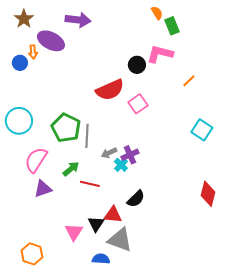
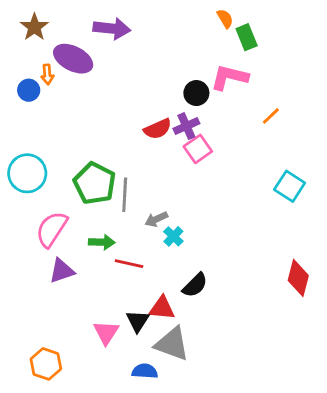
red semicircle: (110, 90) -> (158, 129), size x0.7
purple cross: (130, 155) -> (186, 126), moved
green arrow: (71, 169) -> (102, 242), turned 42

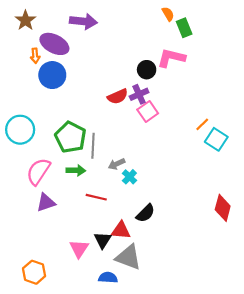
blue circle: (29, 90) -> (52, 75), moved, size x1.6
orange line: (271, 116) -> (202, 124), moved
green arrow: (102, 242) -> (76, 170), moved

